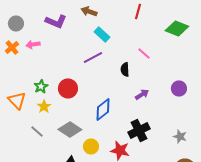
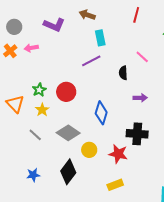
cyan rectangle: (102, 34) -> (100, 38), turned 35
purple arrow: (142, 94) -> (140, 98), turned 32
blue diamond: (103, 110) -> (101, 113), turned -35
black cross: (139, 130) -> (137, 134), turned 30

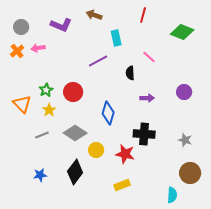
cyan rectangle: (100, 38) -> (116, 38), moved
gray line: (35, 135) -> (42, 135), turned -64

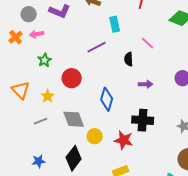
gray circle: (21, 27) -> (29, 14), moved
green star: (46, 90) -> (45, 60), moved
gray diamond: (75, 133) -> (74, 119), turned 35

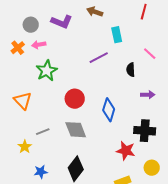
green star: (45, 60) -> (47, 71), size x1.5
red circle: (72, 78) -> (75, 99), moved
yellow star: (48, 96) -> (25, 147), moved
yellow circle: (95, 136) -> (152, 168), moved

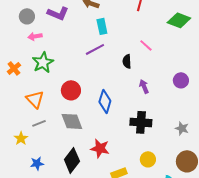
cyan rectangle: (117, 35) -> (102, 26), moved
orange cross: (18, 48) -> (14, 68), moved
purple arrow: (148, 95) -> (144, 86), turned -112
orange triangle: (23, 101) -> (35, 99), moved
red star: (126, 151) -> (100, 148), moved

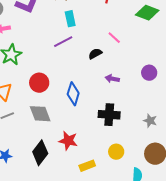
black semicircle: (127, 61) -> (95, 54), turned 64
purple arrow: (144, 86) -> (112, 79), turned -56

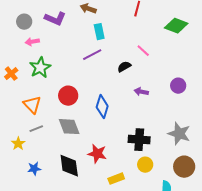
black cross: (109, 115) -> (139, 140), moved
gray star: (150, 121) -> (179, 134), size x1.6
black diamond: (40, 153) -> (69, 166), turned -45

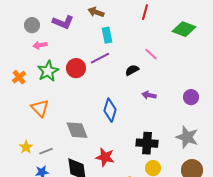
purple circle: (178, 86) -> (191, 97), moved
red circle: (68, 96) -> (76, 68), moved
gray line: (36, 129) -> (46, 151), moved

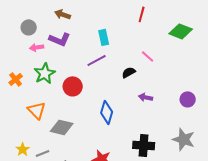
brown arrow: (96, 12) -> (63, 14), moved
purple L-shape: (63, 22) -> (60, 39), moved
red circle: (76, 68) -> (73, 86), moved
gray diamond: (77, 130) -> (62, 127), moved, turned -55

